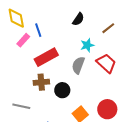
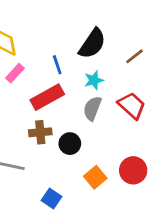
black semicircle: (78, 19) -> (92, 44), size x1.6
blue line: (38, 30) -> (57, 65), moved
cyan star: (87, 45) -> (94, 80), moved

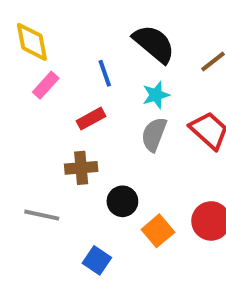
black semicircle: (92, 44) -> (154, 44), turned -84
red rectangle: (47, 97) -> (91, 119), size x0.6
black circle: (70, 144) -> (122, 201), moved

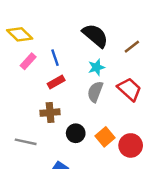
yellow diamond: (32, 42) -> (20, 34), turned -35
blue line: (105, 73) -> (55, 58), moved
orange square: (158, 231) -> (105, 137), moved

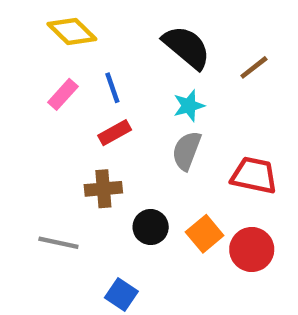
yellow diamond: (20, 34) -> (72, 31), moved
red trapezoid: (129, 89) -> (254, 175), moved, turned -30

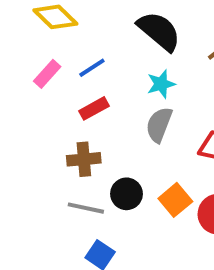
blue line: (112, 88) -> (92, 68), turned 76
gray line: (58, 243) -> (86, 208), moved

